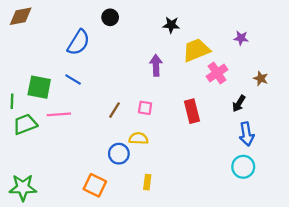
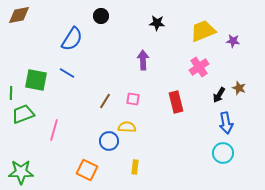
purple star: (241, 38) -> (233, 41), moved
yellow trapezoid: (196, 50) -> (203, 31), moved
brown star: (261, 78) -> (239, 88), moved
pink line: (59, 114) -> (54, 130), moved, turned -70

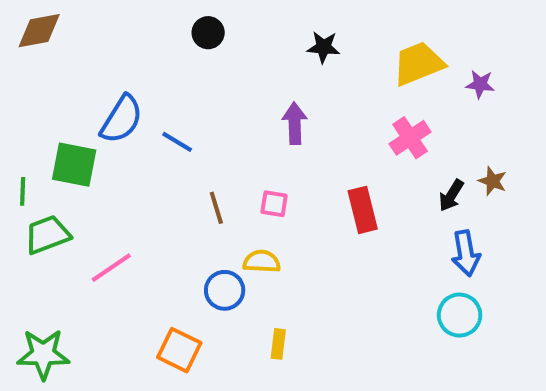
blue semicircle: (72, 39) -> (122, 119), moved
blue line: (67, 73) -> (177, 142), moved
brown line: (105, 101) -> (216, 208), turned -49
pink line: (54, 130) -> (111, 268), turned 40

